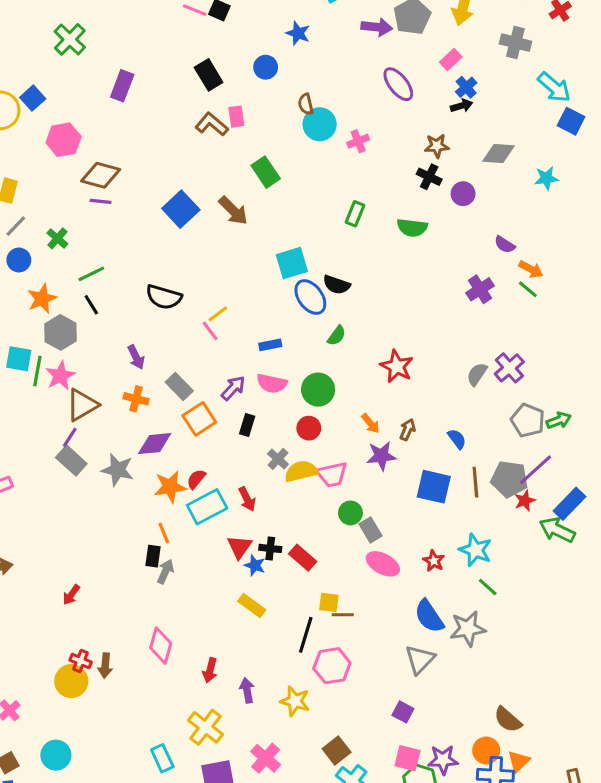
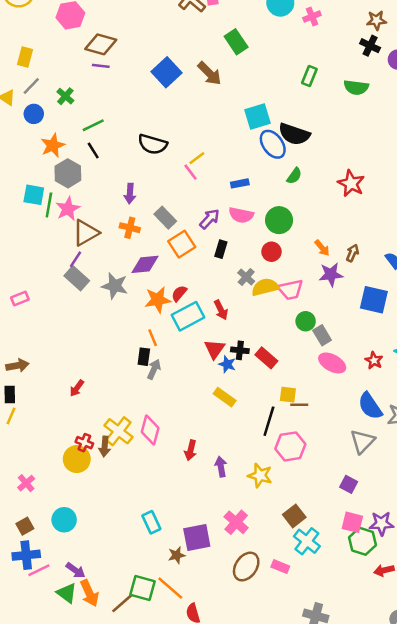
black semicircle: (337, 285) -> (294, 134), size x1.4
purple arrow: (136, 357) -> (130, 194), turned 30
red star: (397, 366) -> (351, 183), moved
yellow cross: (205, 727) -> (118, 431), moved

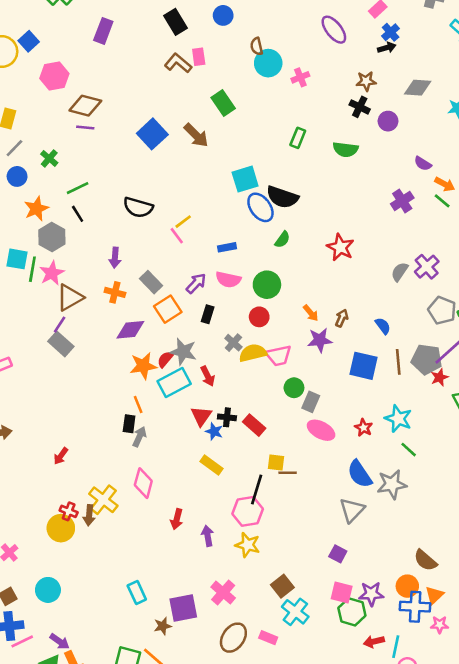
gray star: (115, 286) -> (183, 352), moved
gray rectangle: (322, 335) -> (311, 402), turned 54
pink diamond: (150, 430) -> (143, 483), moved
pink hexagon: (290, 446) -> (248, 511), moved

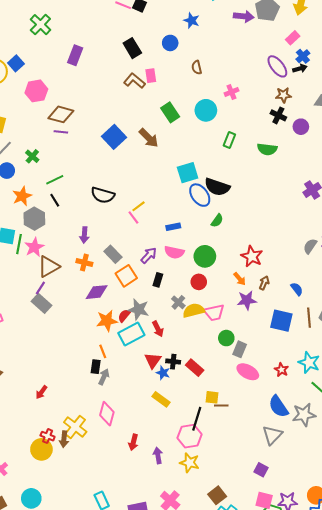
purple ellipse: (334, 30) -> (277, 66), moved
cyan circle: (268, 63) -> (206, 110), moved
red star: (340, 247) -> (252, 256), moved

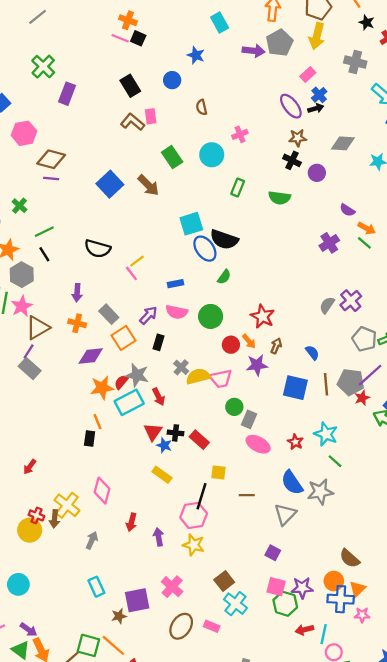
green cross: (40, 25) -> (43, 67), moved
red circle: (199, 282) -> (231, 345), moved
gray arrow: (104, 377) -> (92, 540), moved
brown line: (221, 405) -> (247, 495), moved

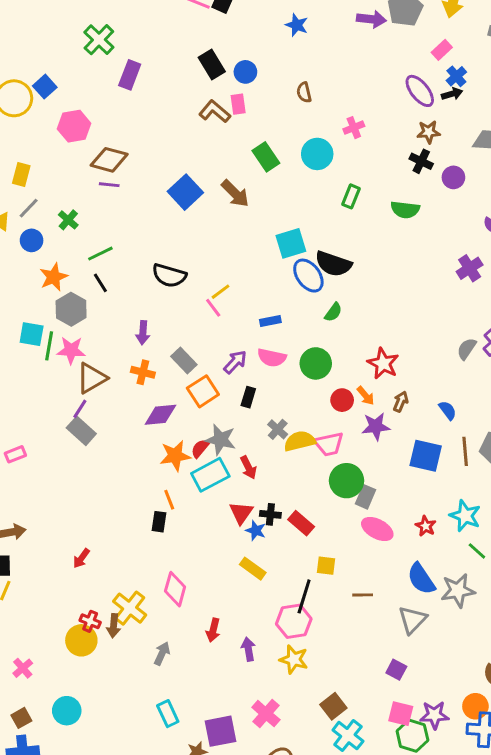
blue circle: (172, 80) -> (245, 72), moved
pink star: (22, 306) -> (71, 350), turned 30
green circle: (234, 407) -> (347, 481), size x1.5

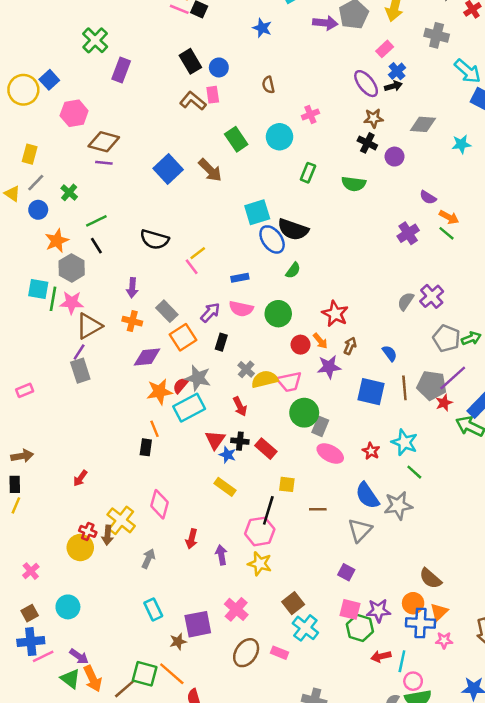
gray rectangle: (81, 431) -> (80, 371), turned 30
red arrow: (248, 467) -> (240, 406), moved

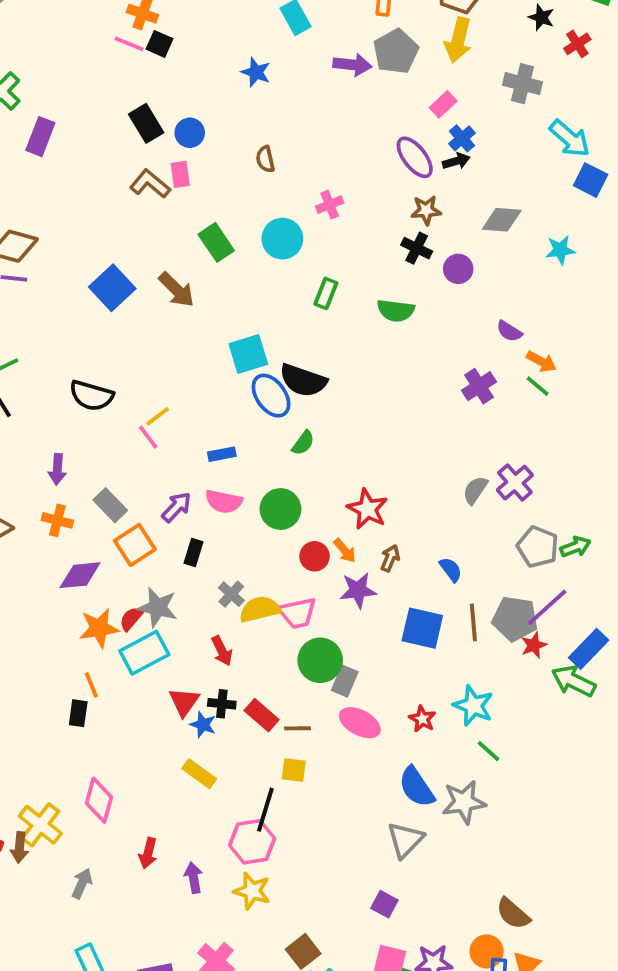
brown line: (318, 509) -> (297, 728), moved

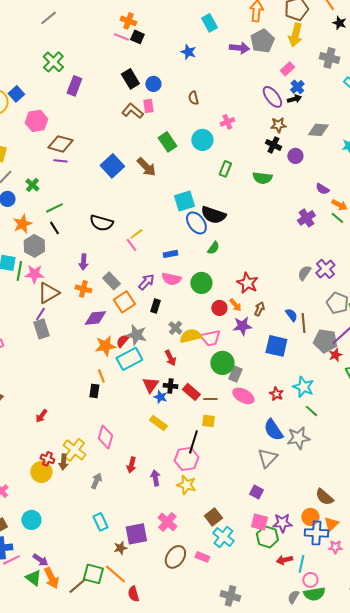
brown line: (473, 622) -> (303, 323), moved

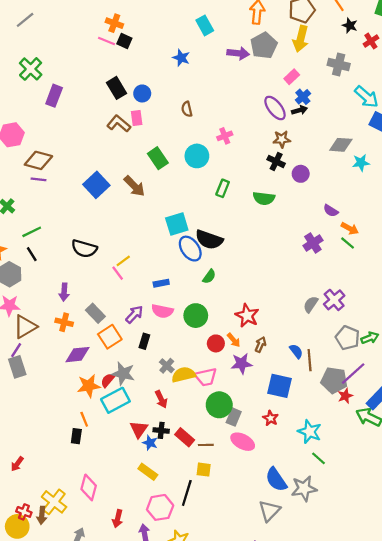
gray diamond: (318, 130) -> (341, 145), moved
red star: (276, 394) -> (271, 418), moved
pink hexagon: (186, 459) -> (160, 507), moved

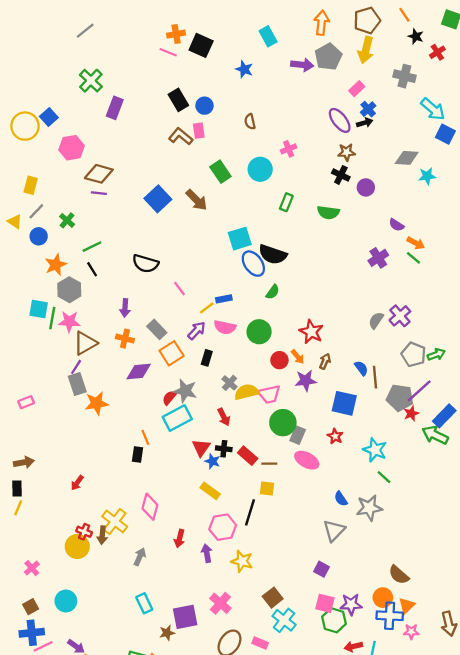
orange cross: (114, 23) -> (176, 34), turned -30
black square: (124, 41) -> (201, 45), moved, size x1.5
yellow line: (123, 261) -> (207, 308), moved
orange star: (89, 386) -> (97, 403), moved
blue semicircle: (276, 480) -> (341, 499), size x0.6

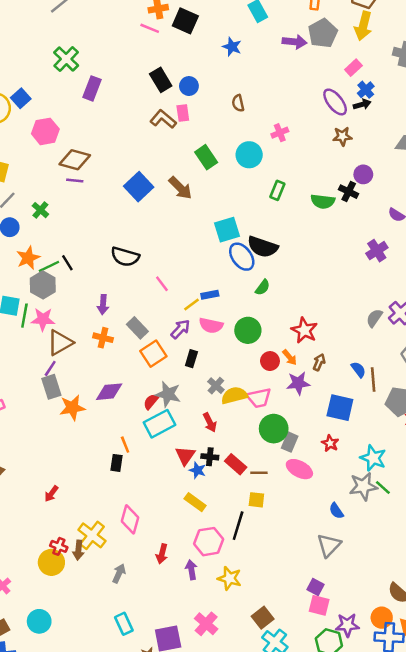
black cross: (341, 175) -> (349, 192), moved
green line: (92, 247) -> (49, 266), moved
purple diamond: (139, 372) -> (109, 392), moved
gray star: (369, 508) -> (363, 486), moved
pink square: (325, 603) -> (319, 605), moved

